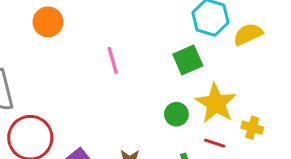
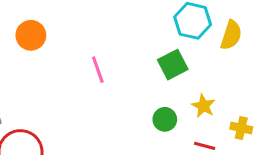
yellow semicircle: (248, 34) -> (231, 35), turned 136
yellow star: (216, 103) -> (203, 106), size x0.6

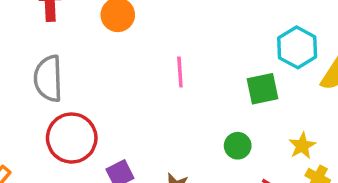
yellow star: (203, 106) -> (302, 146), moved

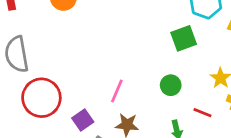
pink line: (180, 72) -> (117, 91), moved, turned 35

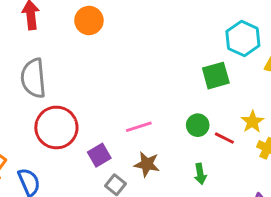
pink line: (117, 91) -> (139, 127), turned 45
red line: (202, 113) -> (224, 138), moved

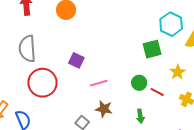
yellow star: (252, 122) -> (178, 72), moved
purple square: (99, 155) -> (76, 60), moved, turned -35

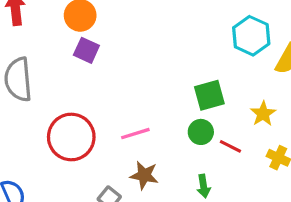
green square: (152, 49) -> (209, 95), moved
purple square: (76, 60) -> (86, 50), moved
red circle: (42, 83) -> (71, 137), moved

